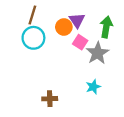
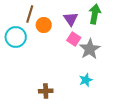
orange circle: (64, 27) -> (44, 25), moved
green arrow: (106, 27) -> (95, 14), moved
cyan circle: (33, 38) -> (16, 37), moved

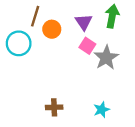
cyan star: (86, 80) -> (101, 110), moved

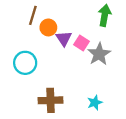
purple triangle: (84, 22) -> (64, 39), moved
cyan circle: (19, 43) -> (25, 63), moved
brown cross: (54, 107) -> (51, 100), size x1.5

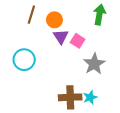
orange circle: (48, 27) -> (54, 20), moved
gray star: (99, 54) -> (94, 64), moved
brown cross: (51, 100) -> (70, 97), moved

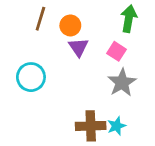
pink square: (78, 41) -> (116, 51), moved

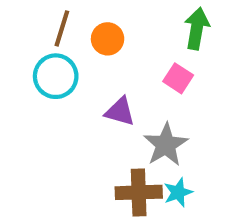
purple triangle: (78, 47) -> (120, 112), moved, turned -40
cyan circle: (31, 77) -> (56, 76), moved
gray star: (122, 83) -> (166, 145), moved

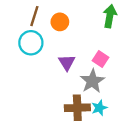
pink square: (178, 78) -> (100, 59), moved
purple triangle: (120, 112) -> (67, 62), turned 42

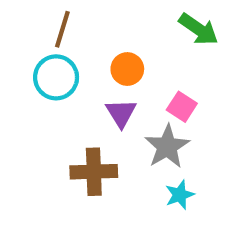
green arrow: (110, 16) -> (199, 29), turned 115
orange circle: (60, 22) -> (127, 69), moved
brown cross: (77, 108) -> (94, 172), moved

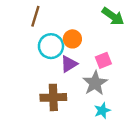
cyan circle: (56, 77) -> (51, 46), moved
pink square: (182, 107) -> (103, 60), turned 35
purple triangle: (121, 113) -> (69, 64), turned 30

